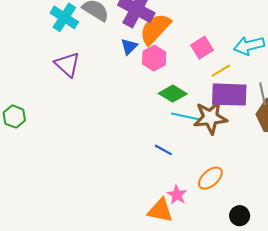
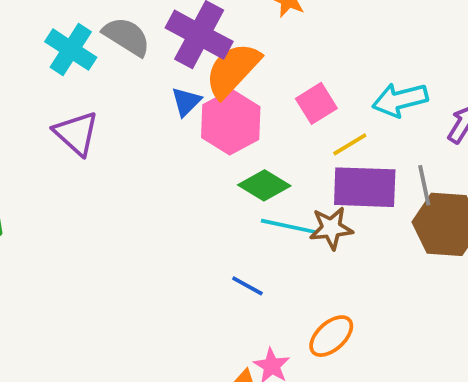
pink hexagon: (154, 58) -> (231, 122), size x1.4
brown star: (210, 118) -> (331, 228), size x0.7

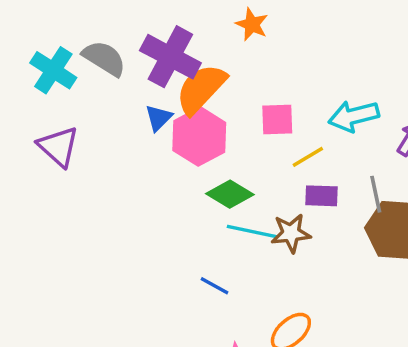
pink square: (316, 103) -> (277, 119), turned 30
purple rectangle: (365, 187) -> (321, 196), size x0.6

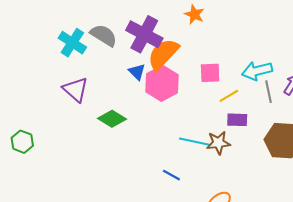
blue triangle: (159, 118) -> (137, 72), turned -30
green diamond: (230, 194) -> (112, 119), moved
gray line: (376, 194) -> (268, 92), moved

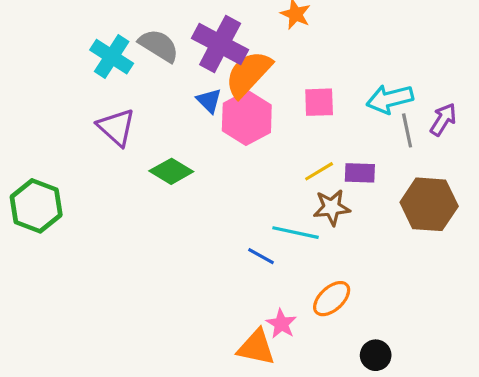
yellow line: (229, 96) -> (319, 171), moved
green hexagon: (22, 142) -> (36, 206), size x1.5
cyan line: (194, 142) -> (295, 233), moved

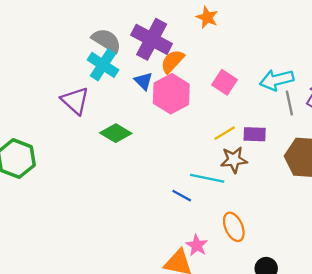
cyan cross: (112, 57) -> (103, 65), moved
orange semicircle: (248, 74) -> (172, 61), size x0.7
pink square: (319, 102) -> (225, 82), turned 35
orange ellipse: (332, 299) -> (234, 227), turned -72

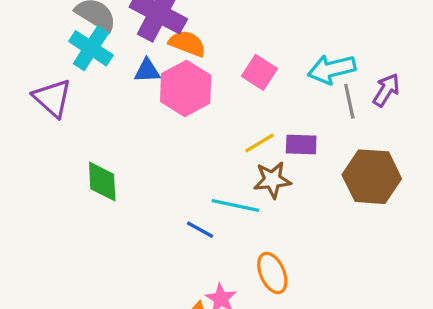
orange semicircle: (172, 61) -> (187, 43), turned 68
blue triangle: (143, 81) -> (147, 71), turned -48
green diamond: (116, 133) -> (102, 181), moved, turned 56

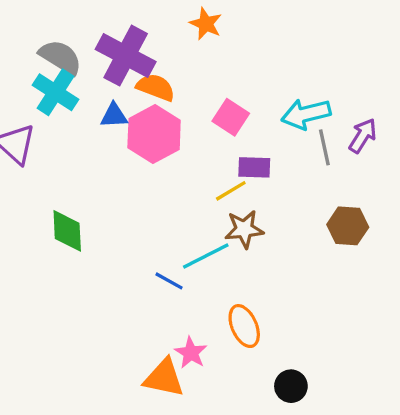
purple rectangle: (301, 145) -> (254, 167), moved
brown hexagon: (372, 177) -> (348, 226), size x0.7
cyan line: (235, 206) -> (206, 256), turned -39

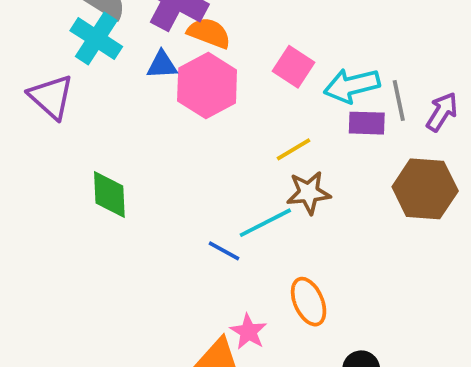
cyan arrow: (306, 114) -> (352, 86), moved
purple arrow: (363, 136) -> (442, 112), moved
purple rectangle: (254, 167) -> (367, 123), moved
brown hexagon: (348, 226) -> (425, 189), size x1.4

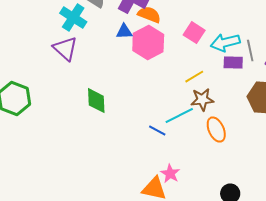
cyan cross: (96, 39) -> (73, 18), moved
orange ellipse: (309, 302) -> (216, 130), moved

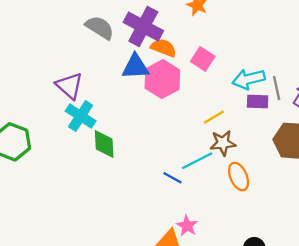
cyan cross: (73, 18) -> (81, 116), moved
blue triangle: (124, 32) -> (135, 67), size x1.5
pink square: (194, 33) -> (203, 59), moved

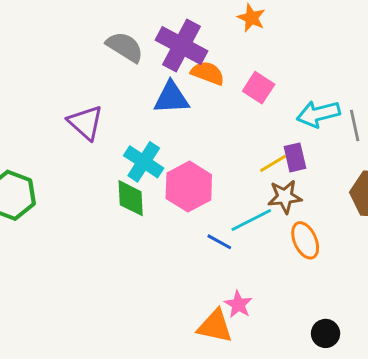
pink hexagon: (162, 79) -> (189, 187), moved
purple rectangle: (258, 101) -> (295, 157), moved, turned 75
cyan cross: (81, 116) -> (144, 162), moved

